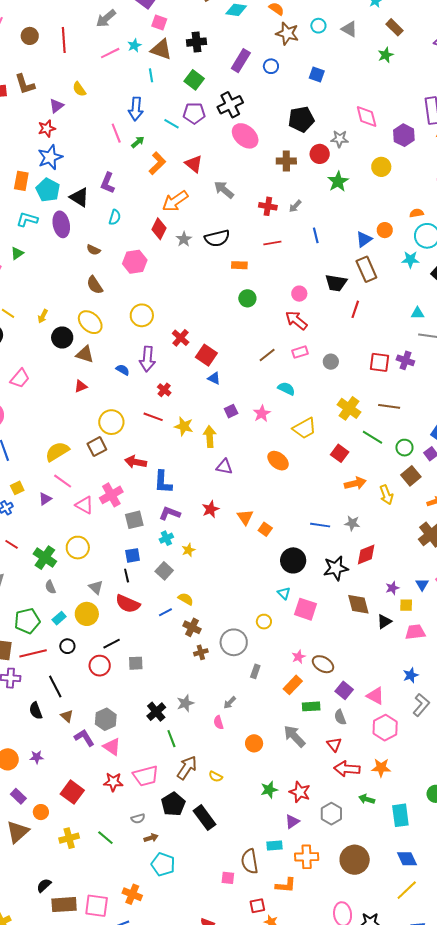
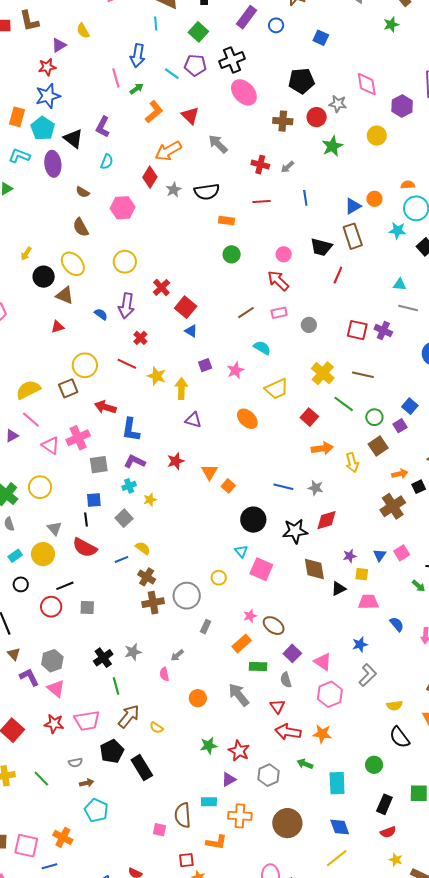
brown cross: (201, 652) -> (153, 603), size x1.5

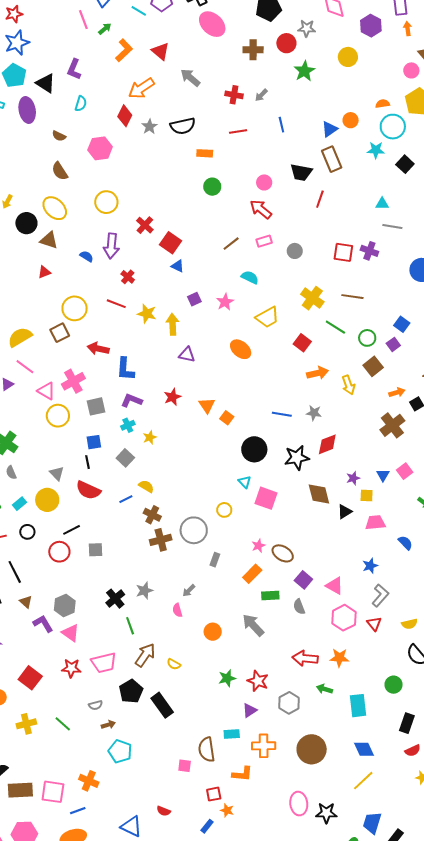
yellow circle: (40, 487) -> (58, 416), moved
red triangle: (277, 706) -> (374, 624), moved

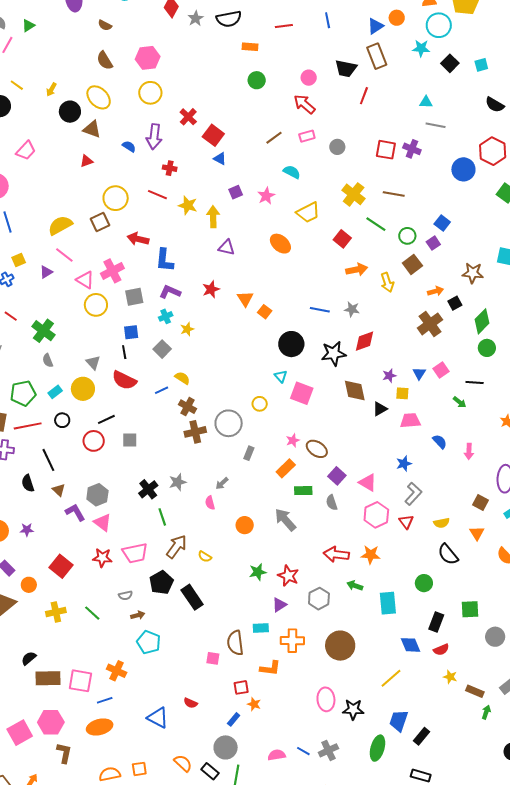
pink hexagon: (100, 148) -> (148, 58), moved
red cross: (128, 277) -> (170, 168), turned -32
blue diamond: (364, 749) -> (411, 645), moved

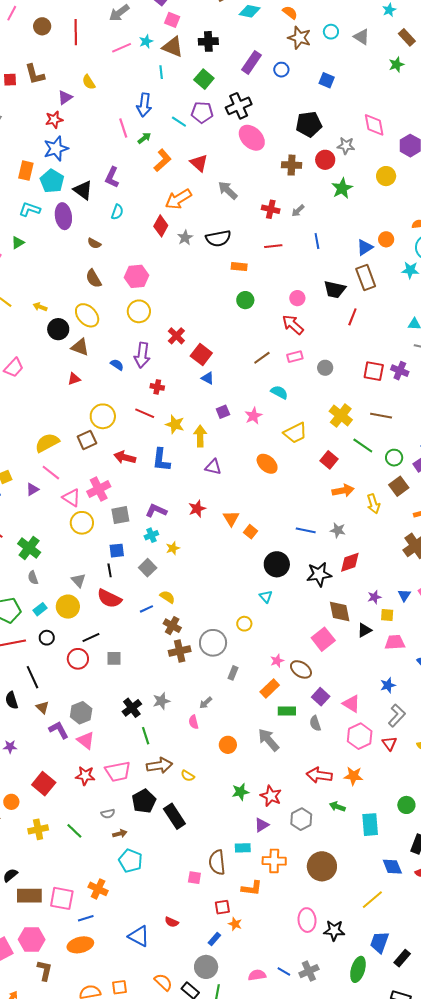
yellow arrow: (51, 89) -> (40, 307), turned 80
blue L-shape: (165, 260) -> (161, 460), moved
pink square: (302, 393) -> (323, 639), moved, turned 30
brown arrow: (177, 547) -> (160, 765), turned 45

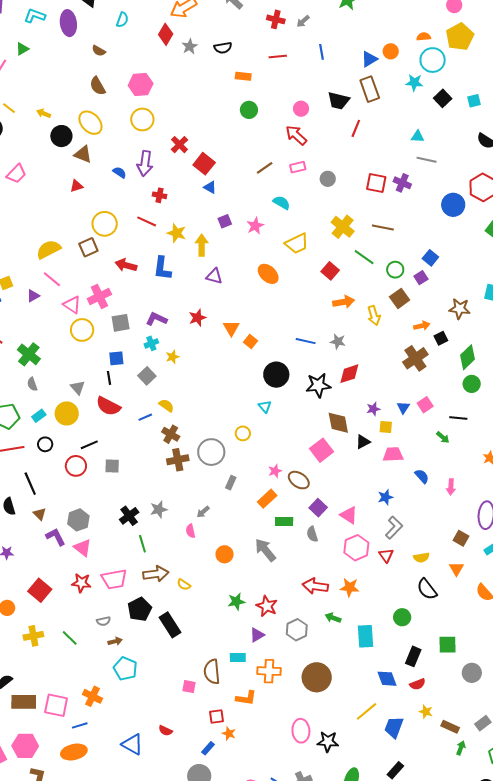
black semicircle: (218, 238) -> (223, 48), size x0.7
blue trapezoid: (379, 942) -> (394, 727), moved

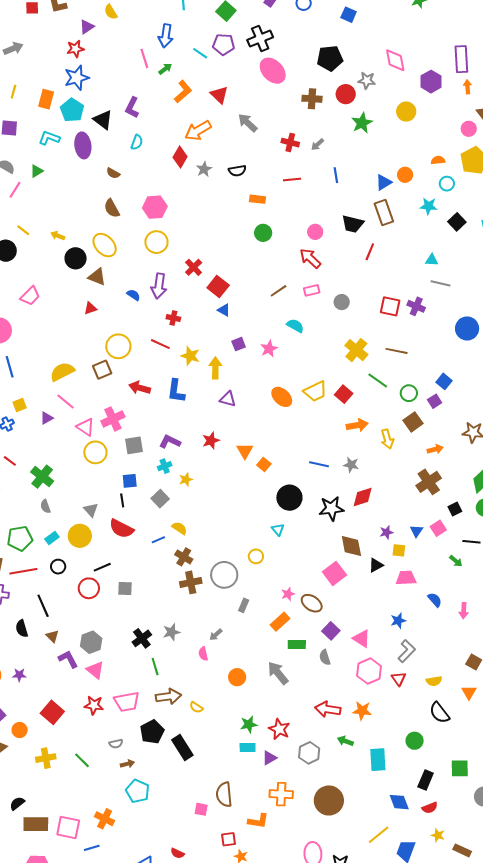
cyan circle: (433, 60) -> (447, 184), size x0.6
yellow trapezoid: (297, 243) -> (315, 391), moved
black square: (441, 338) -> (455, 509), moved
cyan rectangle: (238, 658) -> (248, 748), moved

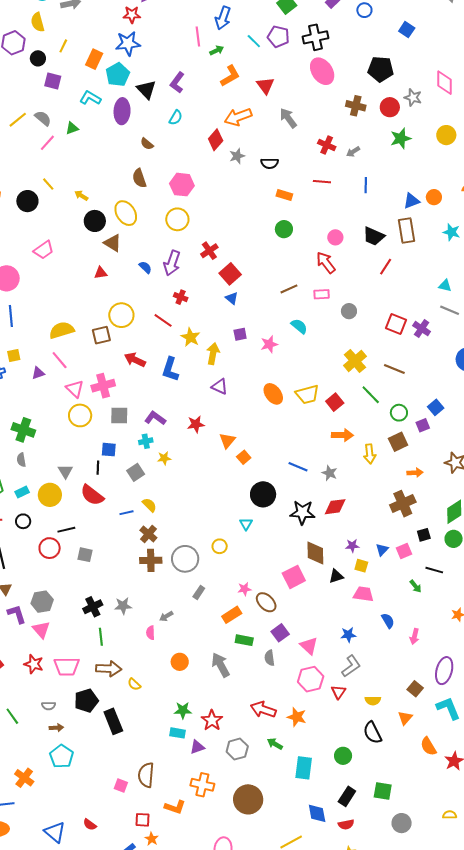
green cross: (42, 477) -> (23, 430), turned -30

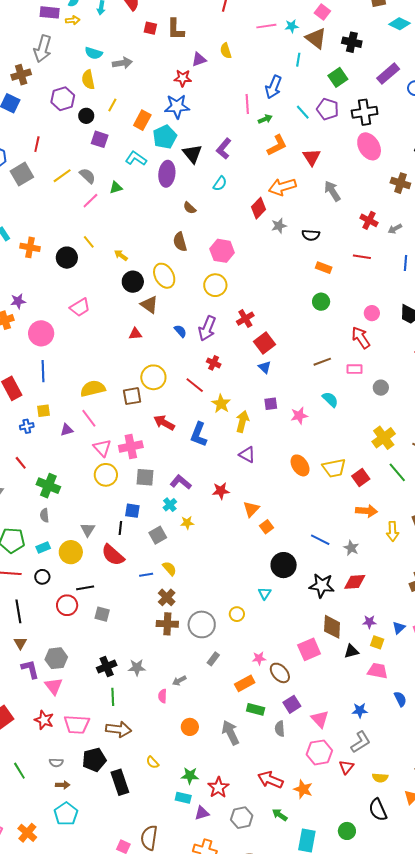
cyan cross: (146, 441) -> (170, 505), turned -32
yellow semicircle: (134, 684) -> (153, 762), moved

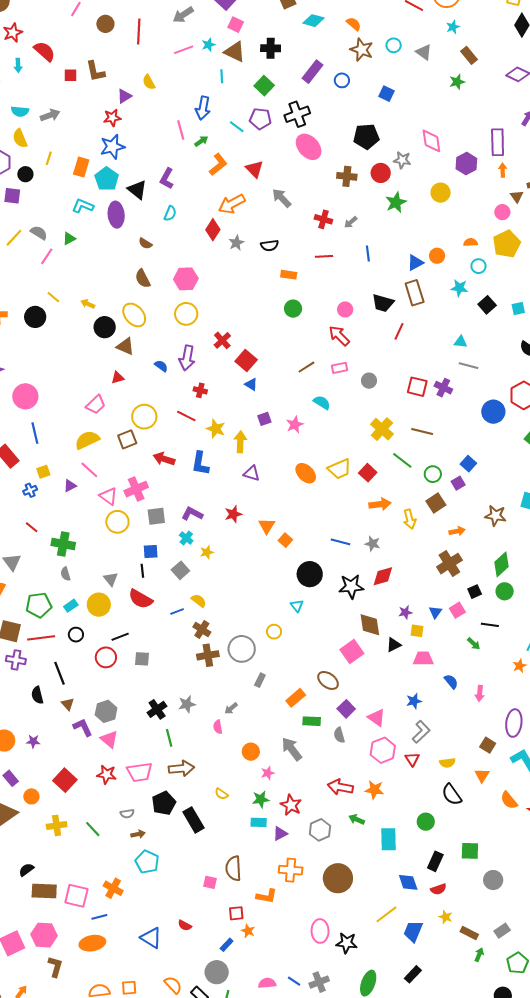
purple square: (100, 139) -> (12, 196), moved
pink trapezoid: (80, 307) -> (96, 405), moved
pink star: (259, 658) -> (268, 773), moved

